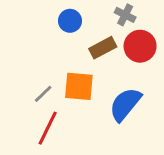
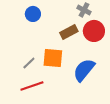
blue circle: (70, 21) -> (33, 14), moved
red line: (48, 128) -> (32, 86), turned 45

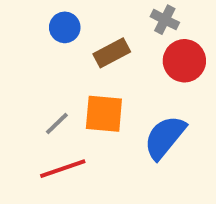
brown rectangle: (69, 32) -> (112, 53), moved

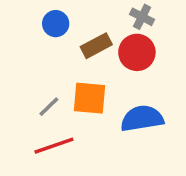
red circle: (184, 61) -> (137, 52), moved
blue semicircle: (165, 137) -> (142, 118), turned 42

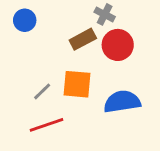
gray cross: (142, 17) -> (105, 14), moved
blue circle: (56, 24) -> (25, 20), moved

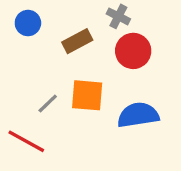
brown rectangle: (83, 39) -> (77, 41), moved
red line: (46, 125) -> (26, 141), moved, turned 48

